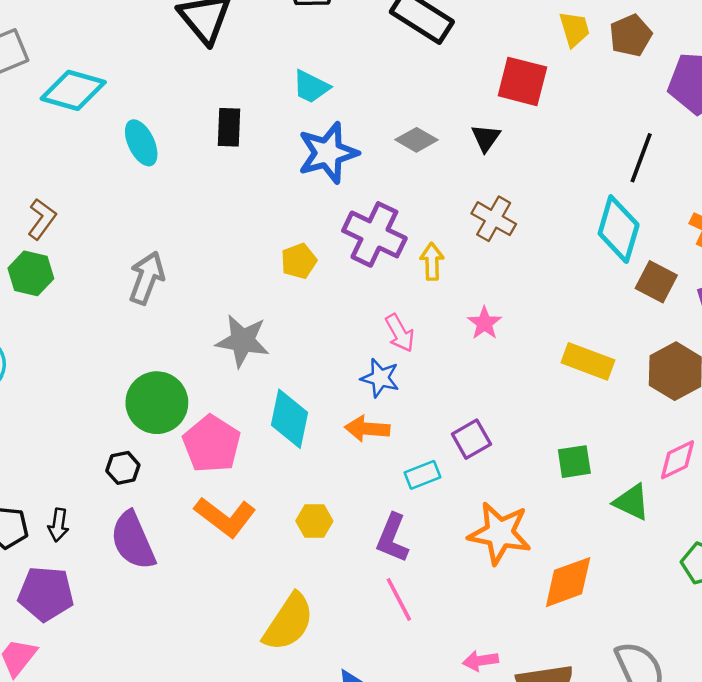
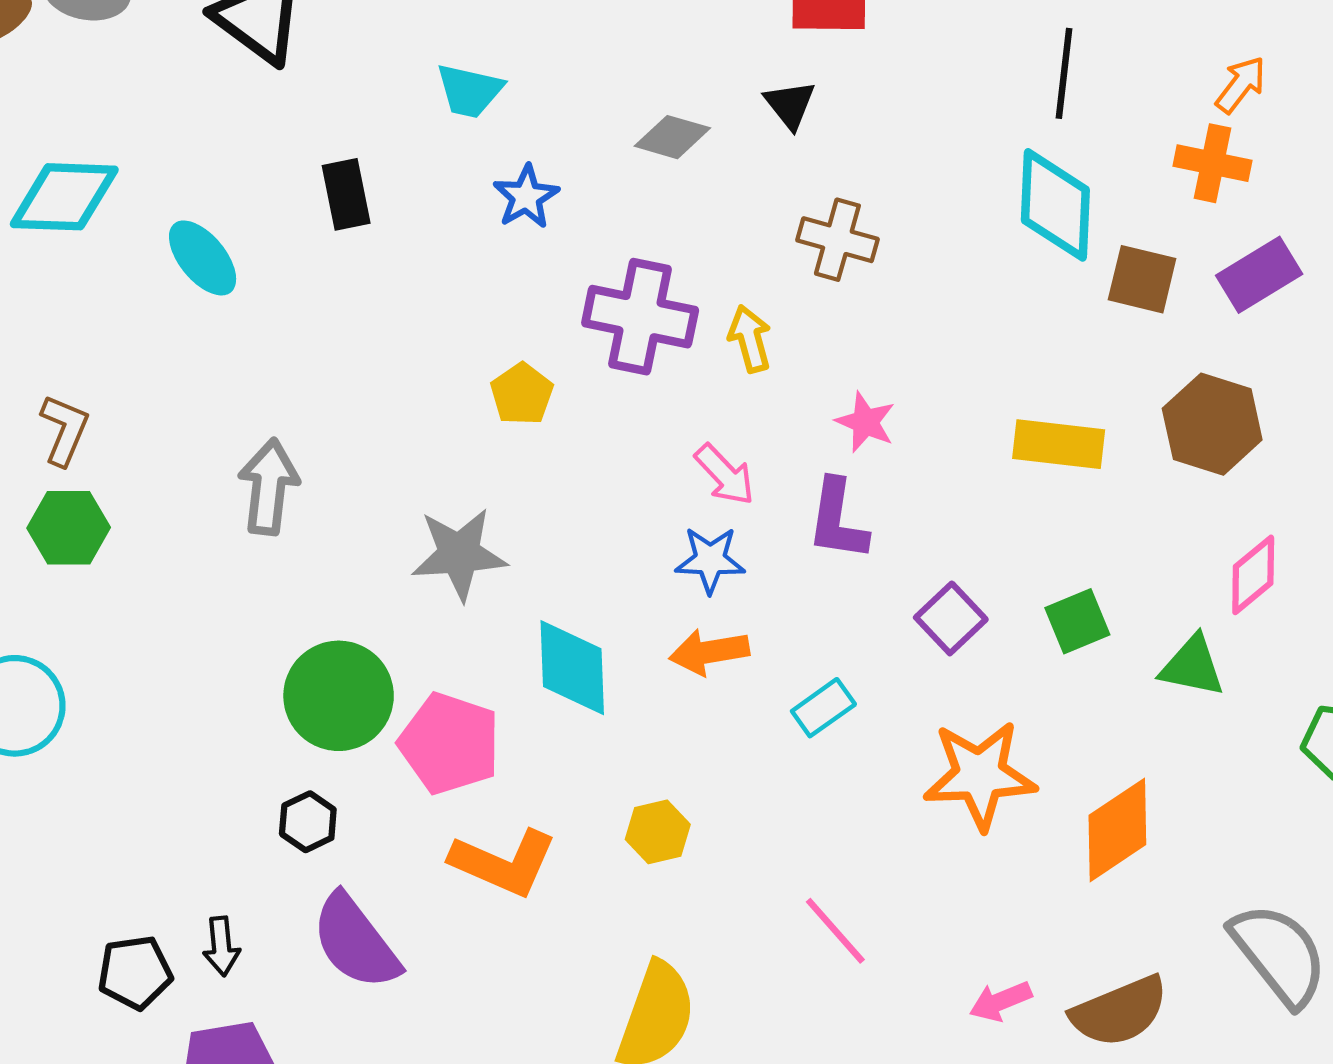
blue star: (328, 153) -> (526, 197), size x0.6
purple square: (471, 439) -> (951, 618), moved
purple L-shape: (392, 538) -> (838, 520), moved

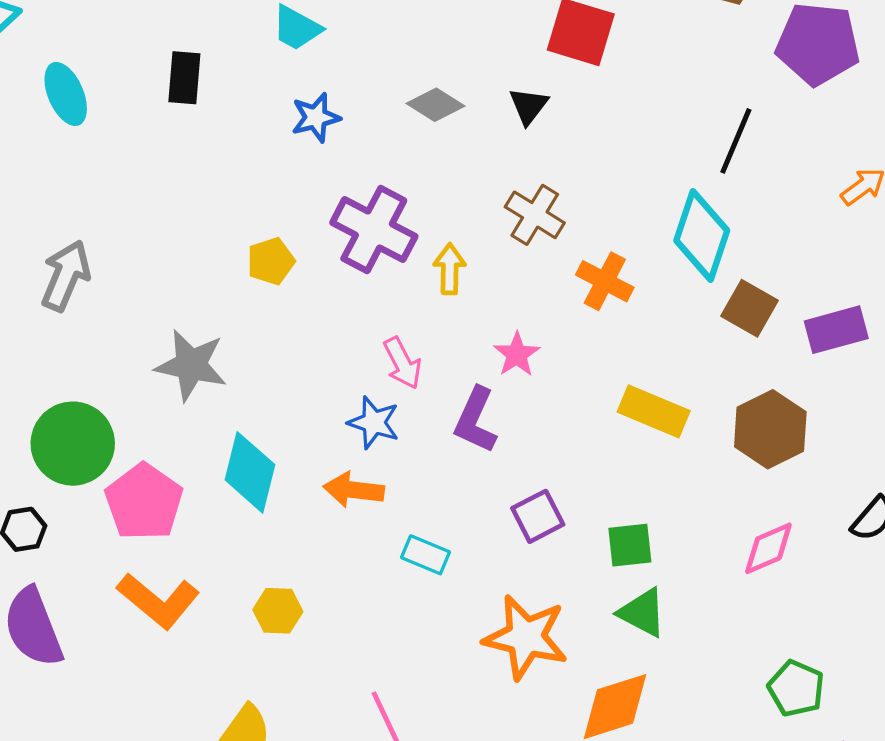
orange cross: (1212, 163) -> (605, 281), moved
green triangle: (1192, 666) -> (642, 613), moved
cyan rectangle: (823, 708) -> (425, 555), turned 42

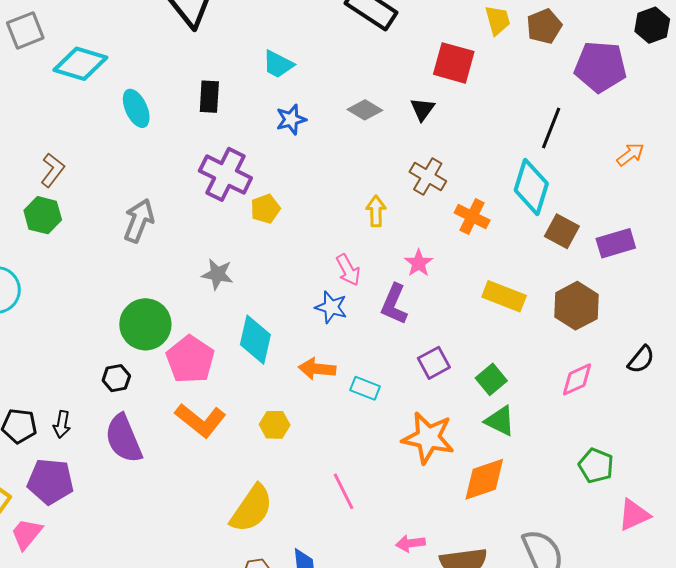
purple cross: (374, 229) -> (225, 174), moved
gray star: (191, 365) -> (217, 274), size x0.7
orange arrow: (354, 490) -> (317, 369), moved
green square: (630, 545) -> (491, 379), turned -32

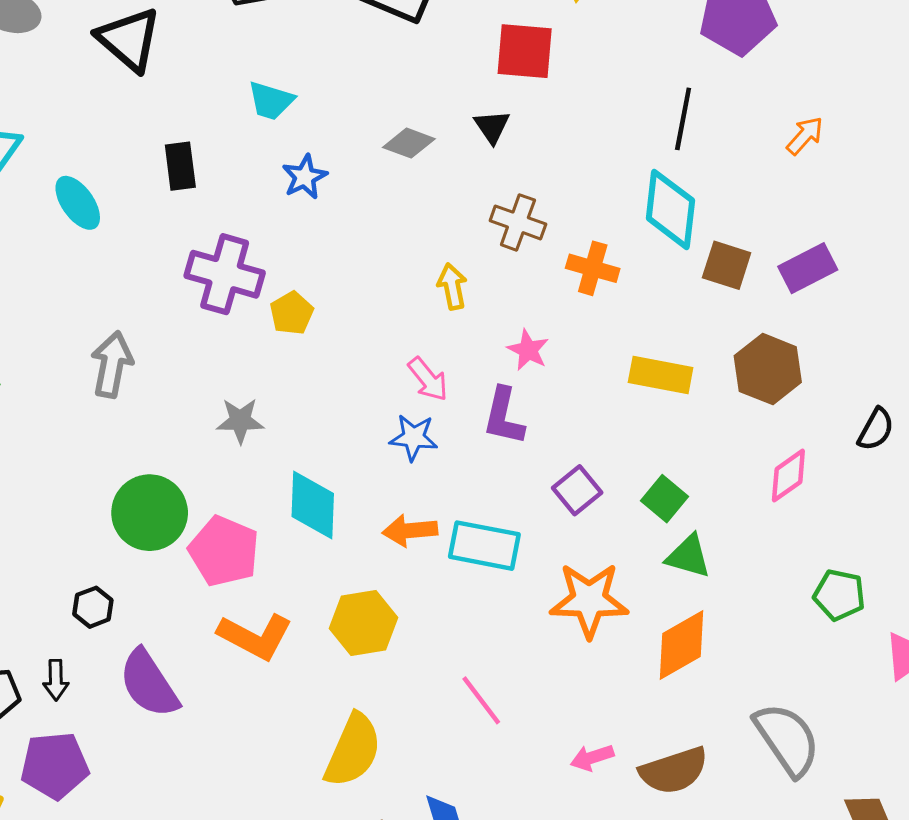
black hexagon: (116, 378) -> (93, 607), moved
cyan rectangle: (365, 388) -> (484, 546), size x1.6
yellow hexagon: (275, 425) -> (363, 623), size x1.5

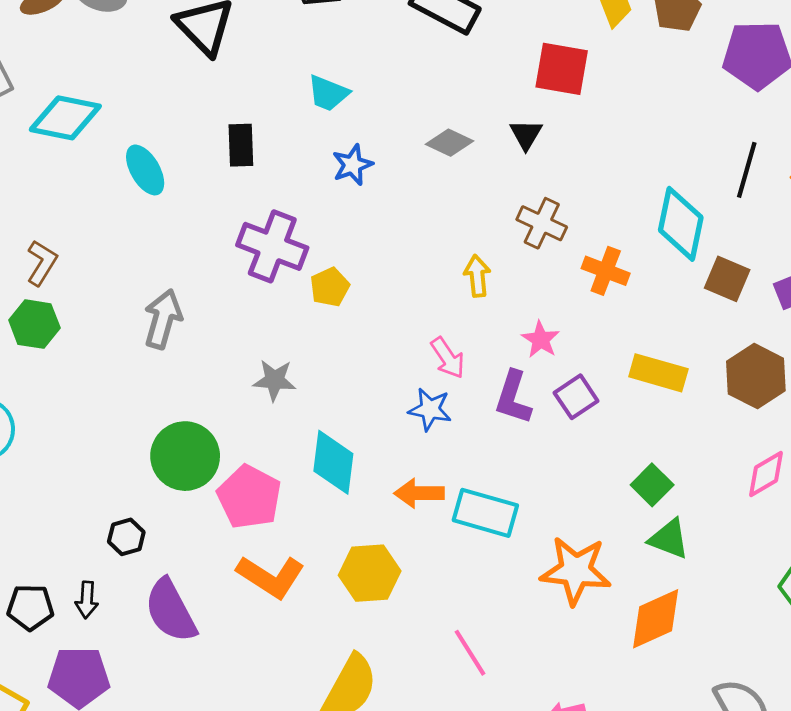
black line: (683, 119) -> (747, 170), moved
purple square: (577, 490) -> (576, 397), moved

